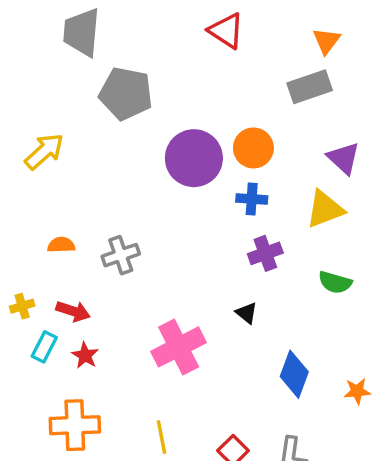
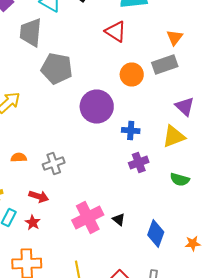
orange circle: (253, 148) -> (132, 74), moved
red arrow: (73, 311) -> (39, 196), moved
black triangle: (247, 313) -> (119, 220), moved

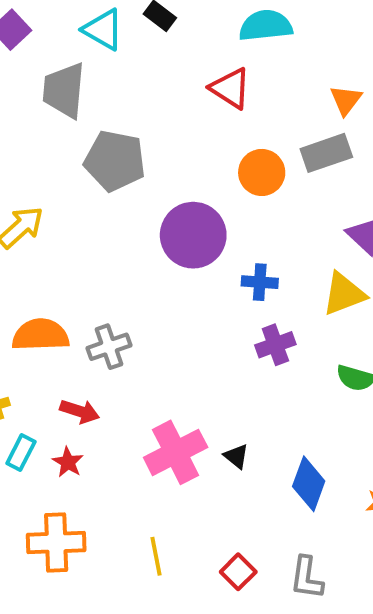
orange semicircle: (19, 158) -> (40, 335), size x1.8

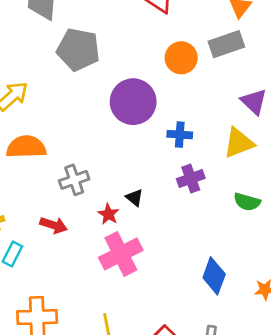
orange semicircle: (40, 335) -> (26, 147), moved
black triangle: (236, 456) -> (135, 198), moved
red star: (68, 462) -> (108, 214), moved

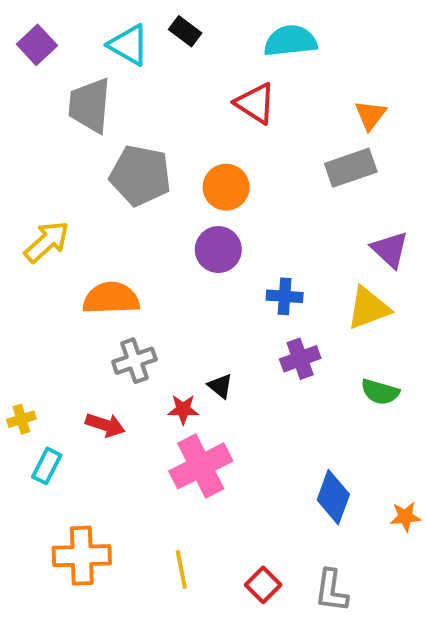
orange circle: (181, 58) -> (226, 187), moved
purple circle: (133, 102) -> (218, 250), size x0.7
orange semicircle: (26, 147) -> (111, 298), moved
red star: (108, 214) -> (183, 409), turned -30

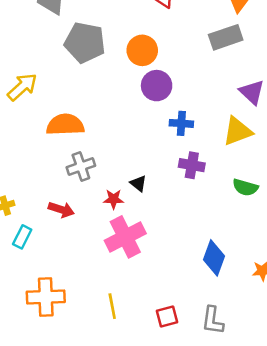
purple circle: (218, 250) -> (157, 86), moved
purple cross: (300, 359) -> (192, 165), turned 30
red square: (263, 585) -> (167, 317), turned 30

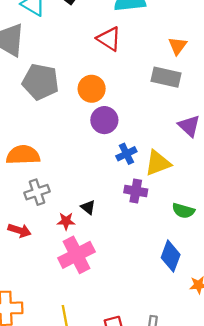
gray rectangle: (226, 37) -> (166, 77), turned 32
blue cross: (181, 123) -> (126, 154), turned -30
yellow triangle: (237, 131) -> (158, 163), moved
blue diamond: (214, 258) -> (171, 256), moved

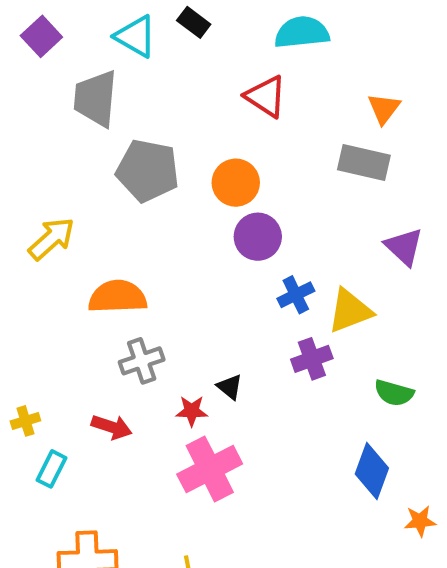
purple cross: (136, 191) -> (312, 359), turned -30

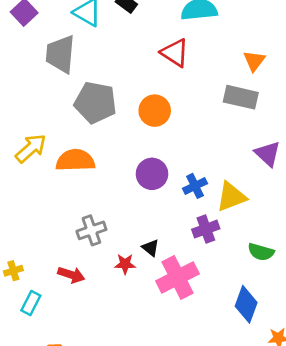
purple circle: (258, 237) -> (152, 174), moved
orange semicircle: (118, 297) -> (75, 160), moved
pink cross: (210, 469) -> (178, 277), moved

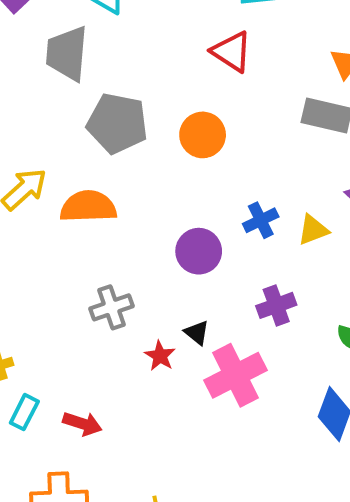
purple circle: (152, 174) -> (199, 251), moved
blue cross: (195, 186) -> (261, 220), moved
yellow triangle: (231, 197) -> (313, 230), moved, size x0.7
red star: (125, 264) -> (160, 356), turned 30
red arrow: (71, 275) -> (82, 424), moved

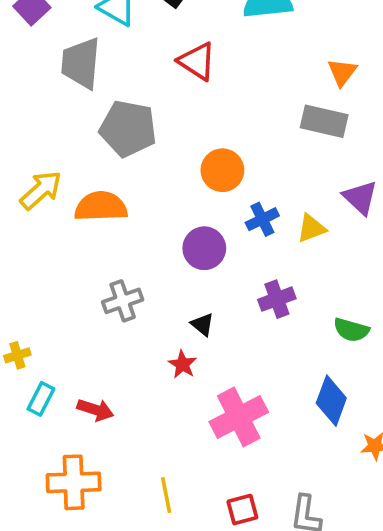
red triangle: (232, 52) -> (197, 61), moved
orange circle: (203, 135) -> (222, 170), moved
red star: (160, 356) -> (182, 364), moved
pink cross: (236, 375) -> (239, 417), moved

